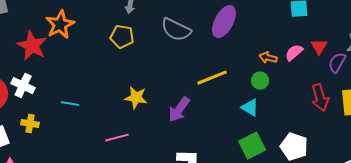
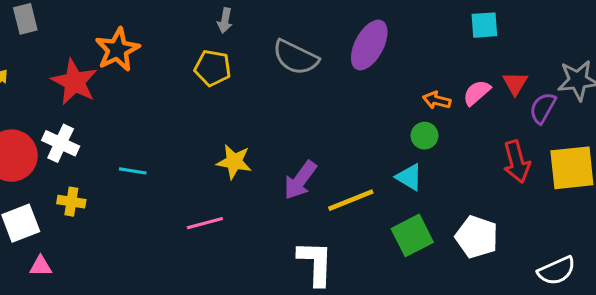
yellow line: (212, 78) -> (351, 200), moved

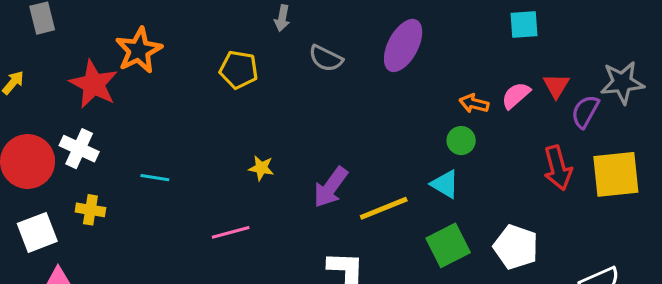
gray arrow: (225, 20) -> (282, 18), moved
gray semicircle: (296, 57) -> (326, 58), size x0.7
yellow star: (234, 162) -> (261, 168), size x0.7

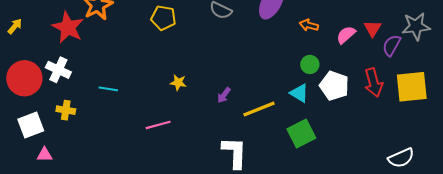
orange arrow: (474, 103) -> (309, 25), moved
purple arrow: (331, 187) -> (224, 95), size x0.6
white pentagon: (516, 247) -> (334, 86), moved

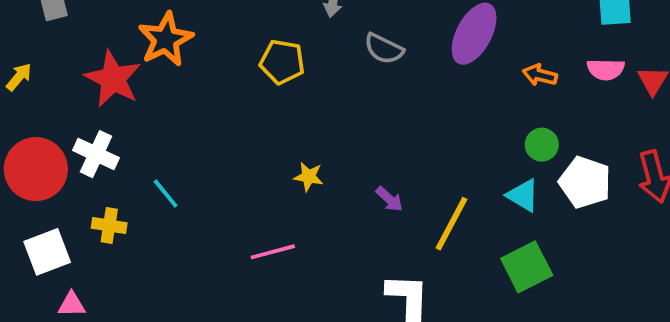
pink semicircle: (346, 35) -> (606, 69), moved, turned -138
cyan line: (108, 89) -> (166, 194), moved, turned 42
purple arrow: (224, 95) -> (389, 199), turned -84
yellow line: (259, 109) -> (451, 224), turned -40

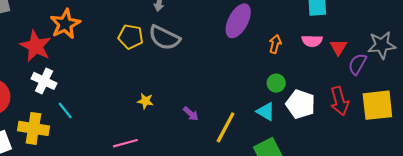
gray semicircle: (384, 49) -> (164, 38), moved, size x1.4
orange arrow: (540, 75) -> (275, 44), turned 90
white cross: (96, 154) -> (44, 81), moved
yellow cross: (109, 225) -> (34, 128), size x1.6

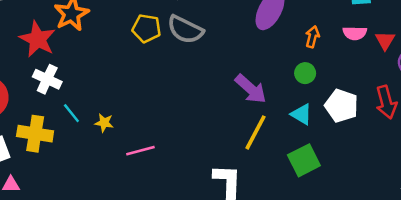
green circle: (276, 83) -> (305, 73), moved
yellow star: (145, 101) -> (104, 123), moved
purple arrow: (191, 114) -> (251, 89), moved, size x1.8

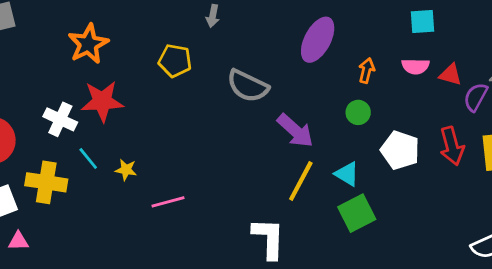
gray semicircle: (185, 30) -> (248, 86), moved
red star: (38, 39) -> (102, 101), moved, turned -30
red triangle: (385, 40) -> (450, 75), turned -45
cyan triangle: (301, 114) -> (347, 174), moved

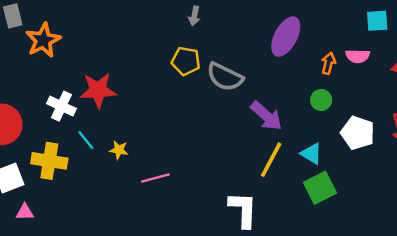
orange star: (88, 44) -> (43, 40), moved
yellow pentagon: (175, 61) -> (186, 61), moved
pink semicircle: (415, 66) -> (358, 56), moved

